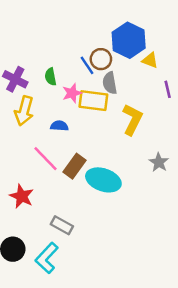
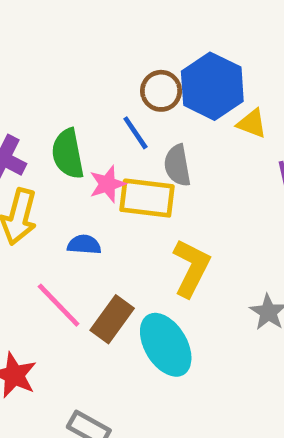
brown circle: (101, 59) -> (161, 91), moved
green semicircle: (51, 77) -> (68, 154), size x1.5
yellow L-shape: (132, 120) -> (191, 268), moved
cyan ellipse: (103, 180) -> (166, 345), turned 40

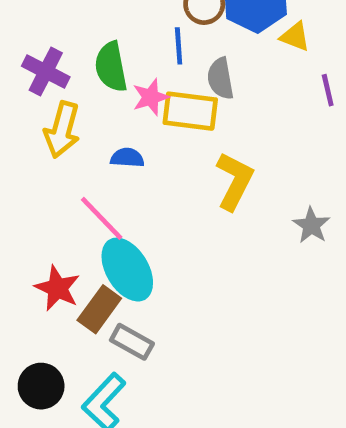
blue line: (135, 133) -> (179, 46), turned 30
brown rectangle: (112, 319) -> (99, 309), moved
cyan ellipse: (166, 345) -> (127, 270), moved

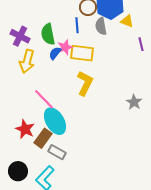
gray semicircle: (220, 78) -> (101, 26), moved
blue semicircle: (127, 158) -> (55, 53), moved, turned -56
yellow L-shape: (234, 181) -> (85, 83), moved

